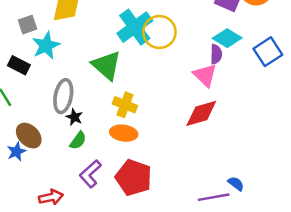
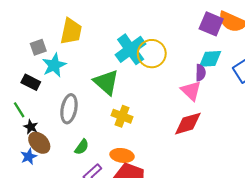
cyan diamond: (227, 38) -> (210, 59), turned -35
black star: (74, 117) -> (31, 127), moved
orange ellipse: (124, 133) -> (122, 155), moved

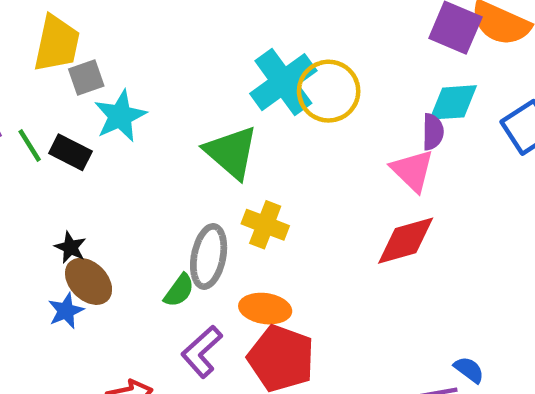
yellow trapezoid: (71, 31) -> (57, 44), moved
gray ellipse: (69, 109) -> (209, 256), moved
green line: (19, 110) -> (30, 145), moved

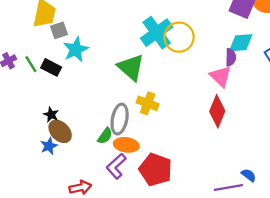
red diamond: (406, 241) -> (217, 111), turned -52
orange ellipse: (265, 309) -> (126, 145), moved

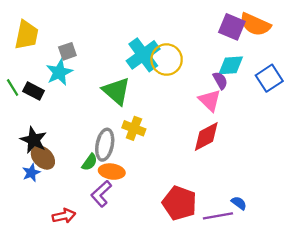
gray square: (59, 30) -> (67, 51), moved
purple semicircle: (231, 57) -> (220, 81), turned -30
red diamond: (217, 111) -> (206, 137), turned 40
black star: (51, 115) -> (34, 140), size x1.6
red pentagon: (155, 170) -> (179, 203), moved

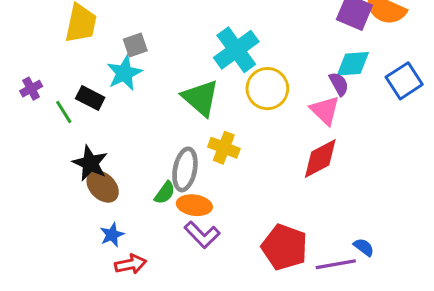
yellow circle: (167, 60) -> (267, 89), moved
green line: (13, 88) -> (64, 112), moved
blue star: (31, 173) -> (112, 235), moved
purple L-shape: (101, 194) -> (202, 235), moved, turned -92

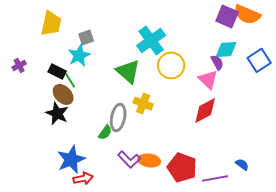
green line: (64, 112) -> (70, 80), moved
brown ellipse: (103, 187) -> (63, 94), moved
orange ellipse: (194, 205) -> (149, 160), moved
blue star: (112, 235) -> (71, 159), size x1.8
blue semicircle: (364, 247) -> (242, 164), moved

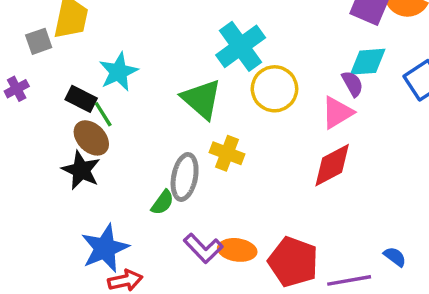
gray square: (86, 37) -> (39, 41), moved
pink triangle: (208, 79) -> (337, 113), turned 45

